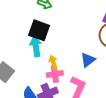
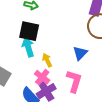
pink cross: (55, 74) -> (42, 77), moved, turned -35

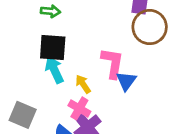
blue triangle: (80, 53) -> (126, 81), moved
pink L-shape: (74, 81) -> (112, 63), moved

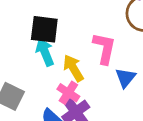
blue triangle: (126, 81) -> (125, 78), moved
yellow arrow: (83, 84) -> (73, 68), size x1.4

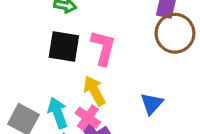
pink L-shape: (104, 48) -> (103, 48), moved
cyan arrow: (45, 52) -> (58, 113), moved

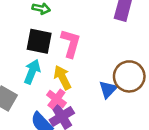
brown circle: (175, 33) -> (129, 76), moved
cyan arrow: (58, 113) -> (32, 72), moved, turned 40

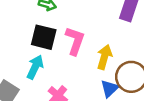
yellow arrow: (62, 77) -> (104, 57), moved, turned 40

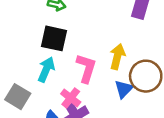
pink L-shape: (75, 41) -> (86, 68), moved

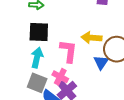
yellow arrow: (117, 57) -> (91, 38), turned -90
gray square: (18, 97) -> (37, 83), moved

